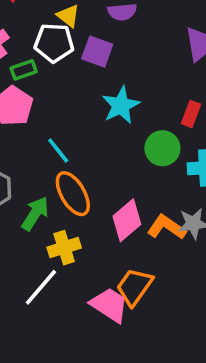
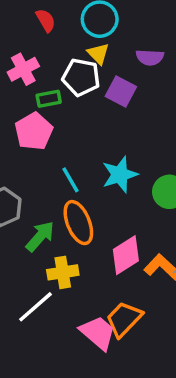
cyan star: (121, 105) -> (120, 175), moved

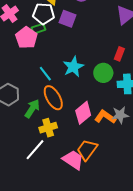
green rectangle: (49, 99) -> (38, 29), moved
pink pentagon: (34, 131) -> (26, 38), moved

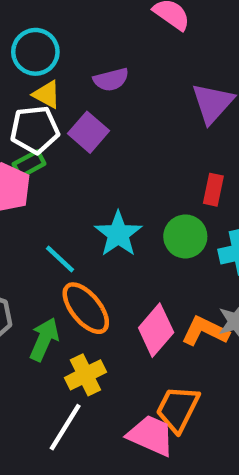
purple square: (68, 19) -> (88, 132), turned 30

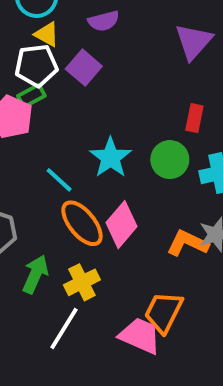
pink diamond: (156, 330) -> (122, 225), moved
green arrow: (44, 339) -> (35, 274), moved

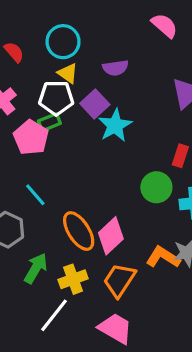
cyan star: (110, 158) -> (115, 125), moved
cyan line: (59, 180) -> (35, 195), moved
orange trapezoid: (164, 312) -> (119, 280), moved

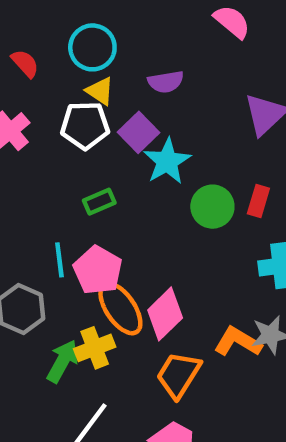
green rectangle: (49, 122) -> (99, 202), moved
pink pentagon: (31, 137) -> (98, 270), moved
green circle: (156, 187) -> (212, 207), moved
cyan line: (35, 195) -> (59, 260), turned 35
yellow cross: (73, 279) -> (95, 348), moved

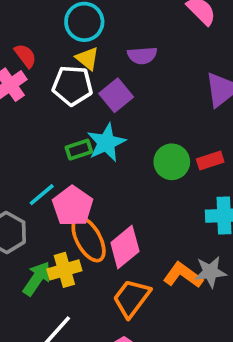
red semicircle: (25, 63) -> (25, 56), moved
cyan star: (167, 161) -> (106, 143), moved
red rectangle: (258, 201) -> (210, 161), turned 50
cyan line: (59, 260) -> (42, 195), turned 52

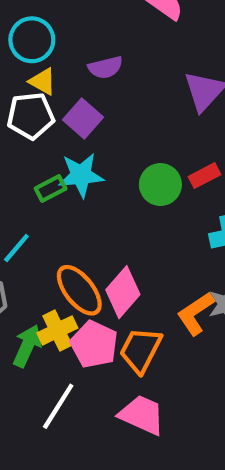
cyan star: (106, 143) -> (81, 175), turned 30
pink pentagon: (73, 206) -> (94, 344), moved
orange L-shape: (183, 275) -> (196, 313), turned -60

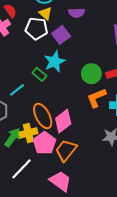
cyan star: (81, 175) -> (55, 62), turned -30
green rectangle: (51, 189) -> (39, 74), moved, turned 56
orange L-shape: (196, 313) -> (96, 98), moved

